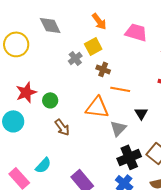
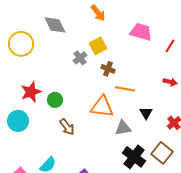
orange arrow: (99, 21) -> (98, 13), moved
gray triangle: (118, 128) -> (123, 128), turned 36
black cross: (129, 157) -> (134, 157), turned -30

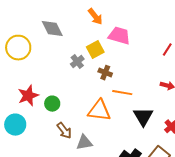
pink trapezoid: (141, 32) -> (119, 36), moved
black triangle: (146, 113) -> (143, 117), size x1.5
gray triangle: (123, 128) -> (84, 143), moved

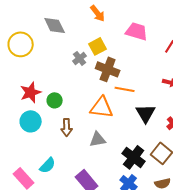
pink trapezoid: (119, 36) -> (137, 31), moved
brown cross: (105, 73) -> (108, 69), size x1.6
cyan circle: (15, 125) -> (31, 121), moved
brown arrow: (64, 131) -> (67, 127), turned 36
gray triangle: (84, 143) -> (98, 139), moved

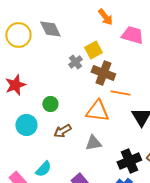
orange arrow: (98, 13) -> (105, 17), moved
yellow circle: (21, 44) -> (18, 35), moved
red star: (31, 92) -> (15, 85), moved
brown arrow: (67, 127) -> (62, 131), turned 60
black cross: (134, 157) -> (129, 161), turned 30

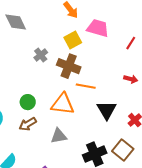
yellow square: (93, 50) -> (73, 40), moved
green circle: (50, 104) -> (28, 102), moved

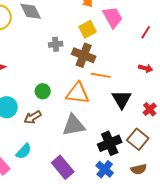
pink trapezoid: (98, 28) -> (113, 17), turned 45
gray cross: (41, 55) -> (56, 44), turned 32
brown arrow: (28, 124) -> (33, 117), moved
gray triangle: (59, 136) -> (74, 125), size x1.4

